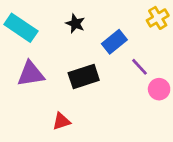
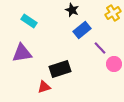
black star: (75, 24) -> (72, 10), moved
cyan rectangle: (21, 28) -> (29, 21), moved, size x0.7
black rectangle: (84, 77) -> (60, 69), moved

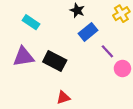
black rectangle: (60, 69) -> (55, 61), moved, turned 45
red triangle: (44, 87) -> (63, 98), moved

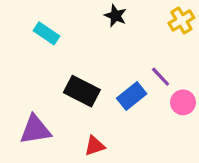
blue rectangle: (88, 32) -> (132, 96), moved
purple triangle: (23, 57) -> (35, 130), moved

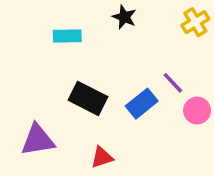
cyan rectangle: (47, 33) -> (67, 36), moved, turned -35

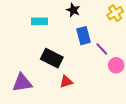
blue rectangle: (142, 104) -> (83, 36), moved, turned -66
red triangle: (102, 157) -> (66, 82), moved

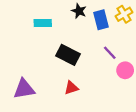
blue rectangle: (83, 36) -> (101, 20), moved
black rectangle: (52, 58) -> (68, 55), moved

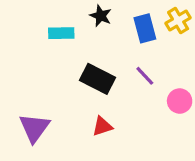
black star: (79, 11) -> (101, 16), moved
purple line: (110, 53) -> (145, 76), moved
purple triangle: (24, 89) -> (34, 128), turned -45

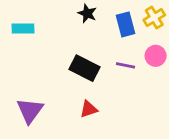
cyan rectangle: (61, 33) -> (23, 28), moved
purple line: (145, 76) -> (126, 65), turned -36
pink circle: (180, 101) -> (156, 56), moved

